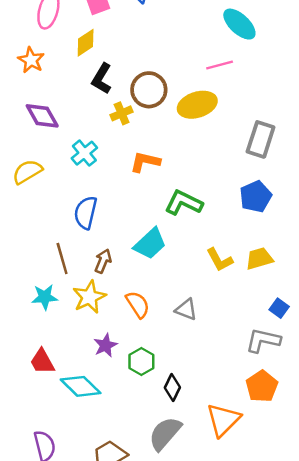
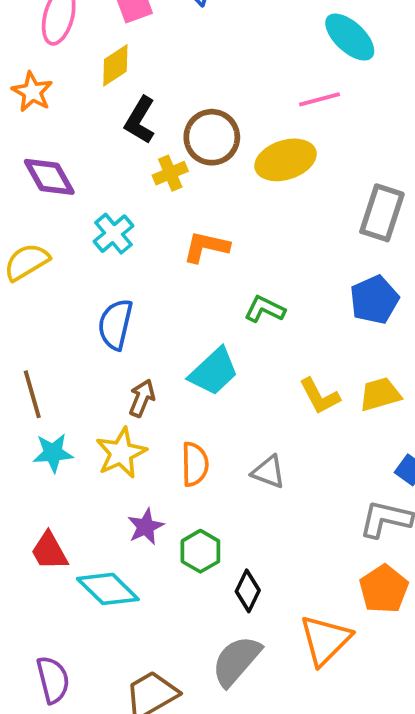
green L-shape: (184, 203) -> (265, 309), size x0.7
brown line: (62, 259) -> (32, 394), moved
orange semicircle: (138, 304) -> (195, 464), turned 32

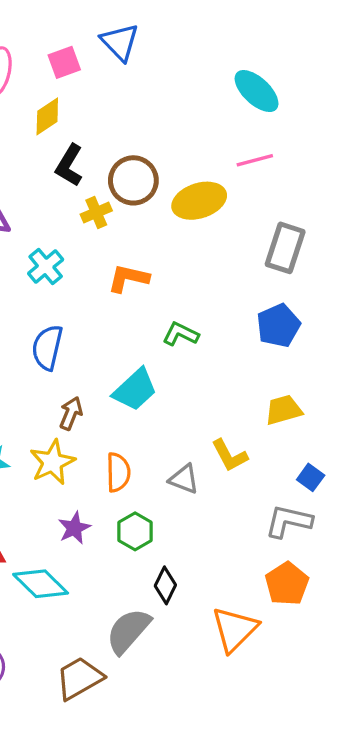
pink line: (320, 99) -> (255, 160), moved
yellow L-shape: (320, 396) -> (230, 455), moved
green hexagon: (200, 551) -> (135, 531), moved
gray semicircle: (236, 661) -> (128, 631), moved

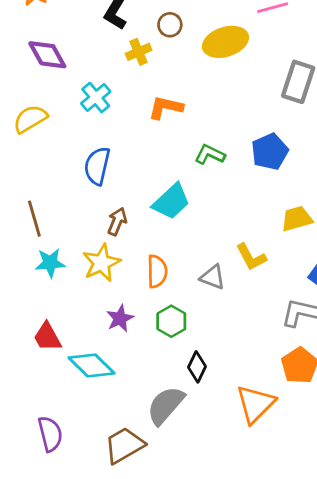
brown circle: (133, 180) -> (170, 25), size x0.6
blue pentagon: (278, 326) -> (270, 152), moved

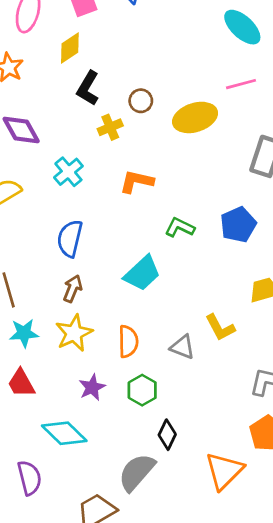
brown arrow: (117, 221) -> (73, 289), moved
red trapezoid: (47, 337) -> (21, 383), moved
purple semicircle: (50, 434) -> (29, 478), moved

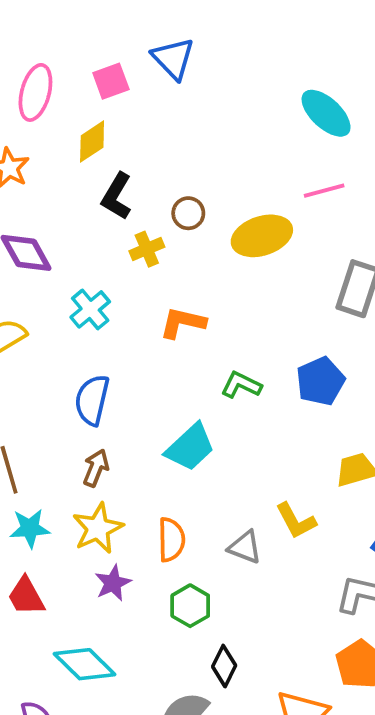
purple star: (92, 387) -> (113, 583), moved

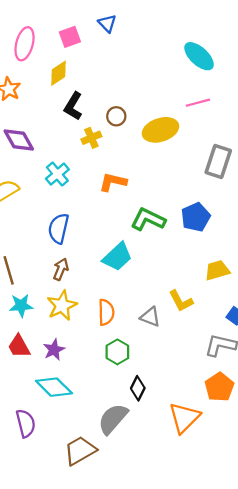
blue triangle: (173, 58) -> (107, 23), size x0.7
green L-shape: (241, 385) -> (148, 219), size x1.4
purple star: (113, 583) -> (54, 350), moved

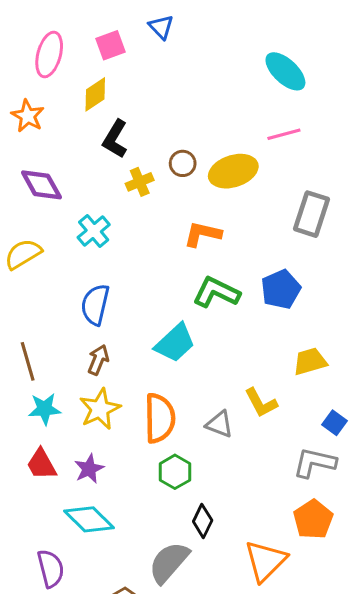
brown circle: (116, 116) -> (183, 163), moved
orange L-shape: (113, 182) -> (203, 234), moved
orange semicircle: (106, 312) -> (160, 418), size x1.4

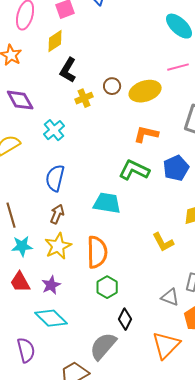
orange L-shape: (203, 234) -> (146, 134), moved
cyan trapezoid: (175, 343) -> (107, 203), turned -128
gray triangle: (219, 424) -> (170, 297), moved

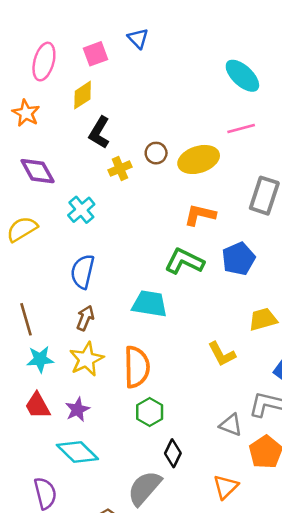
orange triangle: (166, 345) -> (226, 487), size x0.7

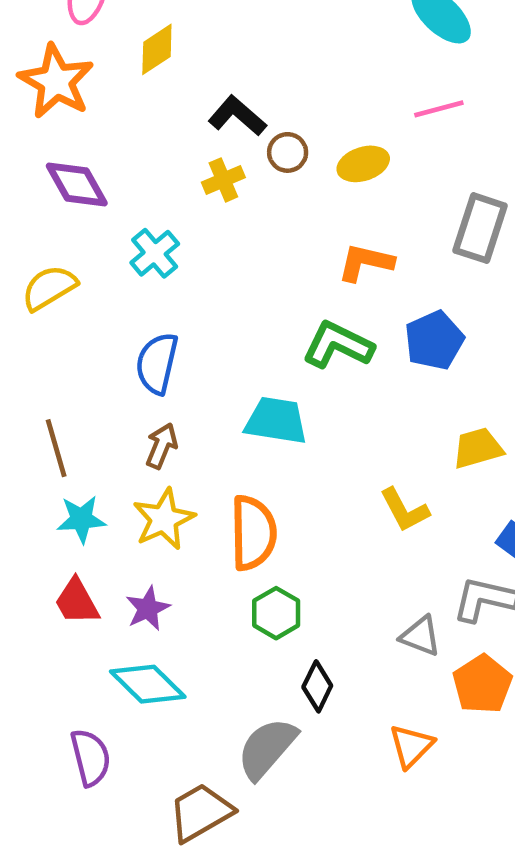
orange star: (26, 113) -> (56, 81), size x1.5
black L-shape: (99, 132) -> (237, 116), moved, turned 100
yellow ellipse: (199, 159) -> (363, 164), size x0.7

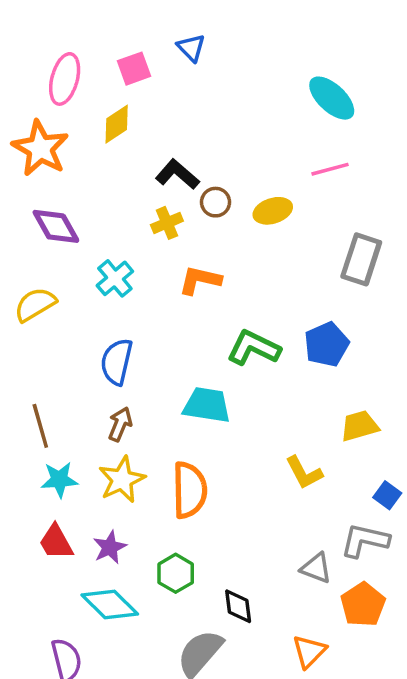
orange L-shape: (365, 262) -> (200, 280), moved
green hexagon: (276, 613) -> (176, 573), moved
black diamond: (317, 686) -> (238, 606), turned -33

